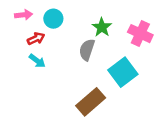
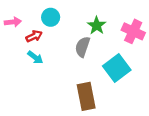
pink arrow: (24, 15) -> (13, 22), moved
brown rectangle: (91, 102) -> (86, 96), turned -60

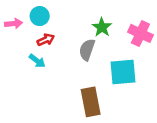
cyan circle: (51, 17) -> (40, 16), moved
red arrow: (34, 36) -> (46, 40), moved
cyan square: (117, 68) -> (123, 72), turned 32

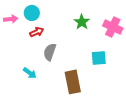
gray semicircle: (87, 50) -> (50, 52), moved
cyan arrow: (37, 61) -> (30, 73), moved
cyan square: (123, 72) -> (99, 58), size x0.7

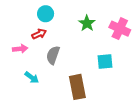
cyan circle: (32, 13) -> (46, 14), moved
pink arrow: (11, 19) -> (20, 49), moved

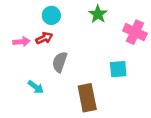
green star: (87, 23) -> (98, 14), moved
pink arrow: (20, 49) -> (21, 42), moved

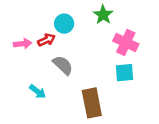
cyan circle: (51, 15) -> (64, 24), moved
pink cross: (135, 32) -> (126, 42), moved
gray semicircle: (60, 62) -> (63, 65), turned 114

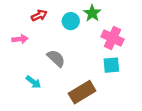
cyan circle: (64, 24) -> (71, 21), moved
red arrow: (46, 40) -> (39, 15), moved
brown rectangle: (92, 103) -> (82, 92), turned 70

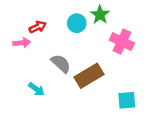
red arrow: (39, 15) -> (38, 27), moved
cyan square: (111, 65) -> (127, 100), moved
brown rectangle: (82, 92) -> (89, 76), moved

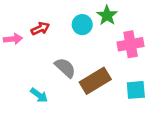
pink cross: (122, 42) -> (131, 44), turned -35
pink arrow: (22, 43) -> (13, 39), moved
cyan square: (127, 100) -> (136, 90), moved

